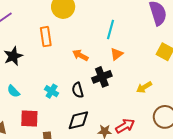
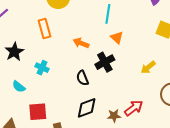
orange triangle: (117, 54) -> (117, 38), turned -32
cyan cross: (52, 91) -> (42, 68), moved

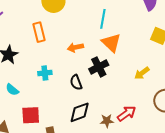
orange triangle: (117, 38) -> (111, 43), size x1.5
orange arrow: (81, 43) -> (75, 47), turned -35
cyan cross: (42, 68) -> (45, 73), moved, turned -32

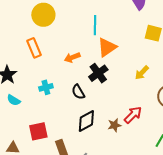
orange triangle: (111, 43) -> (107, 47), turned 50
cyan semicircle: (12, 90) -> (14, 100), moved

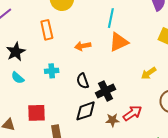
black cross: (98, 73) -> (106, 91), moved

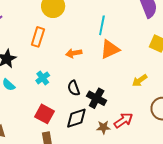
orange rectangle: (47, 30) -> (38, 37), turned 30
cyan cross: (52, 71) -> (43, 78), turned -32
black cross: (106, 91) -> (97, 98), turned -36
red square: (37, 113) -> (44, 114), moved, turned 30

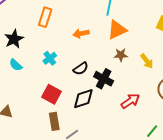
yellow arrow: (140, 80) -> (147, 61), turned -91
black semicircle: (74, 88) -> (81, 69), turned -105
brown star: (103, 127) -> (121, 55), moved

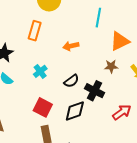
orange triangle: (117, 30) -> (120, 41), moved

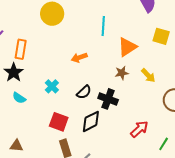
orange rectangle: (35, 31) -> (21, 49), moved
red arrow: (122, 112) -> (139, 129), moved

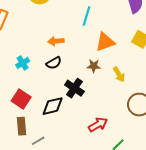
black semicircle: (84, 92) -> (54, 63), moved

